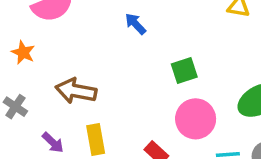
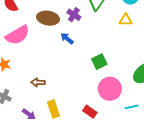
brown arrow: (76, 91) -> (38, 82), size x0.6

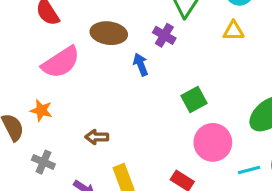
purple cross: (74, 15) -> (164, 35), moved
blue arrow: (67, 38) -> (141, 65), turned 32

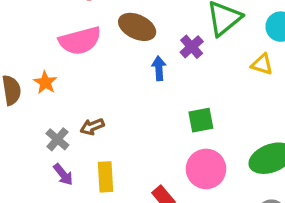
brown arrow: (97, 137) -> (92, 127), turned -40
gray cross: (43, 162) -> (57, 139), moved

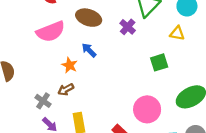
blue arrow: (159, 68) -> (89, 50), moved, turned -35
orange star: (45, 82) -> (70, 65), moved
green square: (201, 120) -> (159, 62), moved

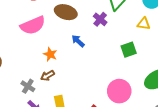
blue arrow: (89, 50) -> (78, 41), moved

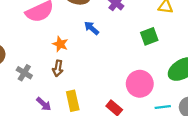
brown arrow: (48, 76) -> (58, 68), turned -48
gray cross: (28, 86) -> (24, 73), moved

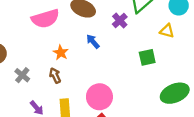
brown arrow: (58, 68) -> (55, 75), turned 136
pink circle: (140, 84) -> (99, 97), moved

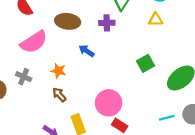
purple cross: (120, 21) -> (107, 23), turned -32
green square: (147, 57) -> (146, 63), moved
gray cross: (22, 75) -> (24, 77), moved

